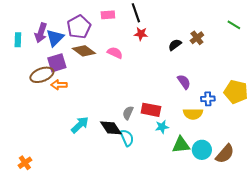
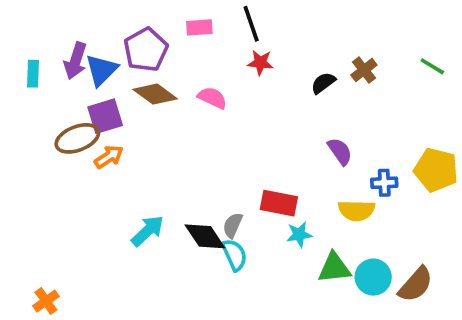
green line: (234, 25) -> (432, 66), moved
orange arrow: (59, 85) -> (109, 157), turned 147
gray semicircle: (128, 113) -> (233, 225), moved

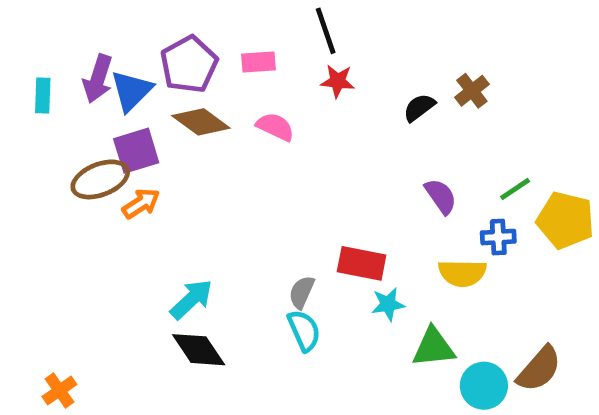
pink rectangle: (199, 27) -> (258, 62), moved
green line: (432, 66) -> (515, 189), moved, turned -65
black diamond: (205, 236) -> (199, 350), moved
cyan circle: (373, 277) -> (484, 386), moved

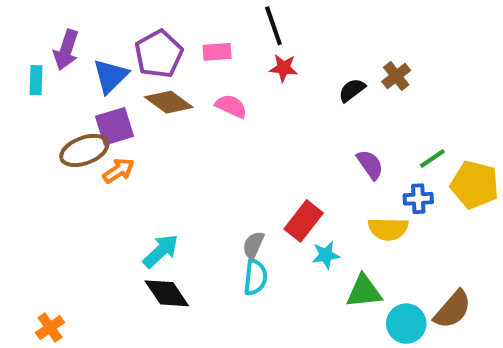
purple arrow: (98, 79) -> (66, 50), moved
red rectangle: (362, 263) -> (304, 221), turned -63
cyan semicircle: (304, 331) -> (255, 277), turned 30

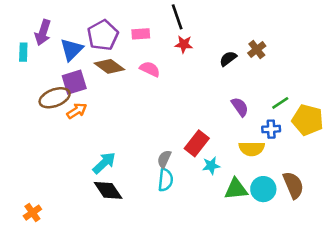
brown semicircle: (453, 309) -> (293, 185), moved, turned -64
cyan circle: (406, 324) -> (263, 189), moved

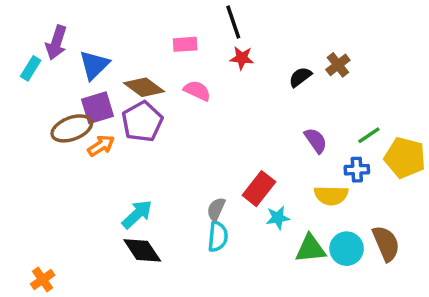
purple pentagon: (103, 35) -> (142, 122), moved
cyan rectangle: (23, 52) -> (31, 68), turned 30

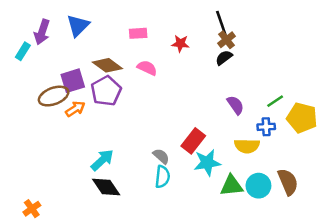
black line: (233, 22) -> (221, 23), moved
blue triangle: (94, 65) -> (78, 26), moved
brown cross: (338, 65) -> (226, 40), moved
gray semicircle: (216, 209) -> (161, 156), turned 108
cyan star: (278, 218) -> (207, 163), size x1.5

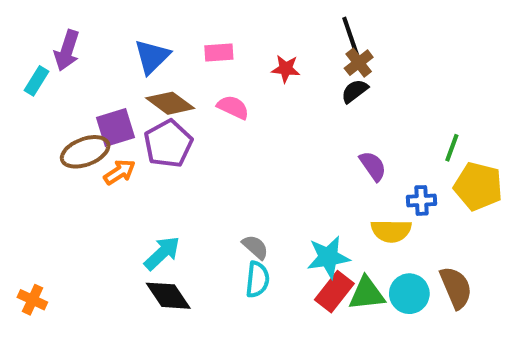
blue triangle: (78, 26) -> (152, 57), moved
green line: (275, 101) -> (452, 148), moved, turned -36
red rectangle: (193, 141) -> (334, 292), moved
orange cross: (32, 209) -> (32, 300), moved, turned -30

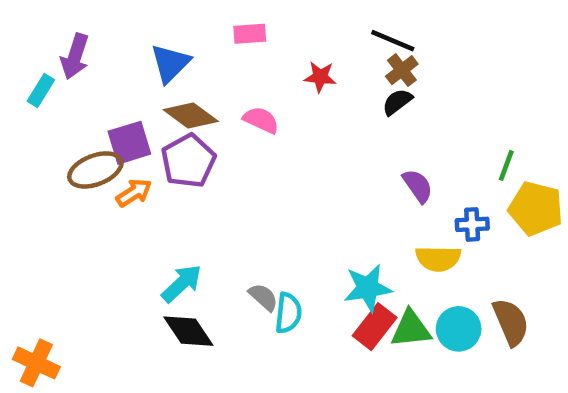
black line: (351, 36) -> (393, 41), turned -48
pink rectangle: (219, 53) -> (250, 34), moved
gray semicircle: (255, 247) -> (263, 297), moved
orange cross: (32, 300) -> (36, 363), moved, size x1.4

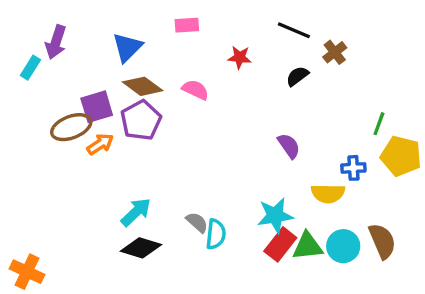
brown cross: (402, 70) -> (335, 52), moved
purple semicircle: (418, 186) -> (289, 146), moved
black diamond: (188, 331) -> (141, 248), turned -39

